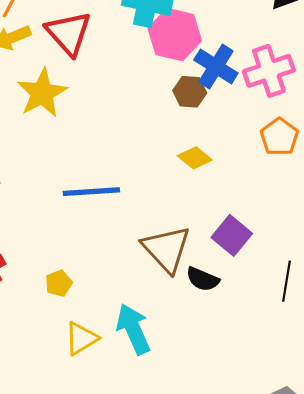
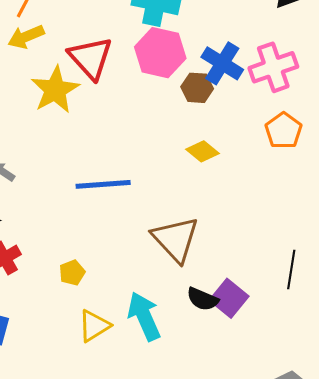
red triangle: (69, 33) -> (91, 58), moved
pink hexagon: (175, 35) -> (160, 53), moved
purple square: (232, 235) -> (229, 298), moved
black semicircle: (203, 279) -> (203, 299), moved

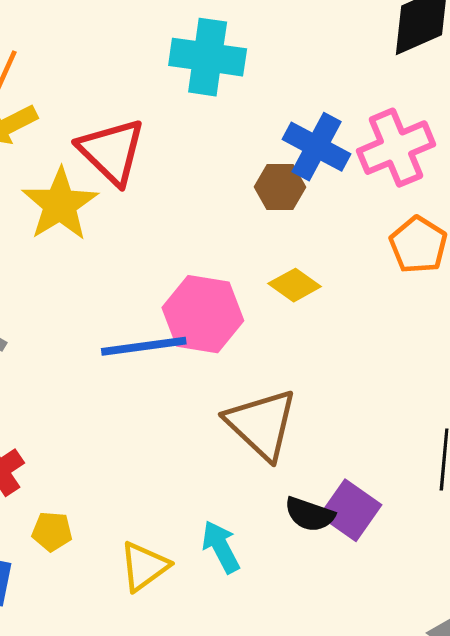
pink hexagon: (160, 53) -> (203, 314), moved
yellow pentagon: (72, 273) -> (52, 531), moved, turned 30
cyan arrow: (144, 316) -> (221, 547), size x0.7

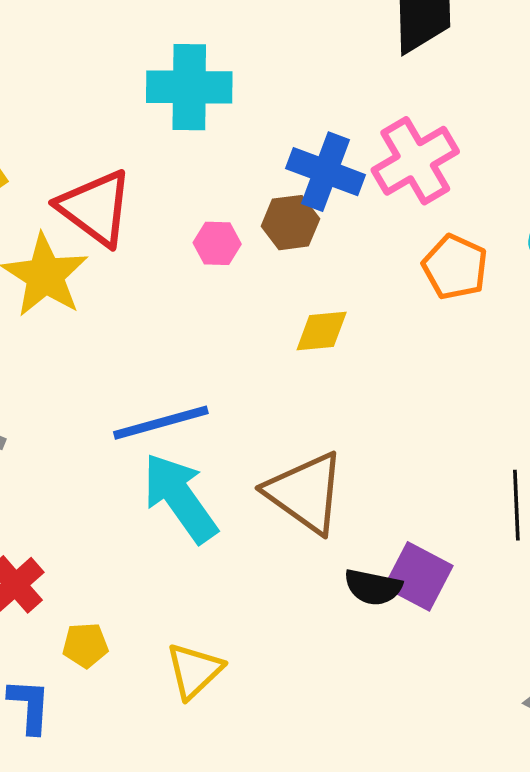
yellow diamond: (295, 285) -> (322, 331), turned -33
pink hexagon: (203, 314) -> (217, 243), moved, size x0.5
cyan arrow: (221, 547) -> (180, 498), moved, size x1.6

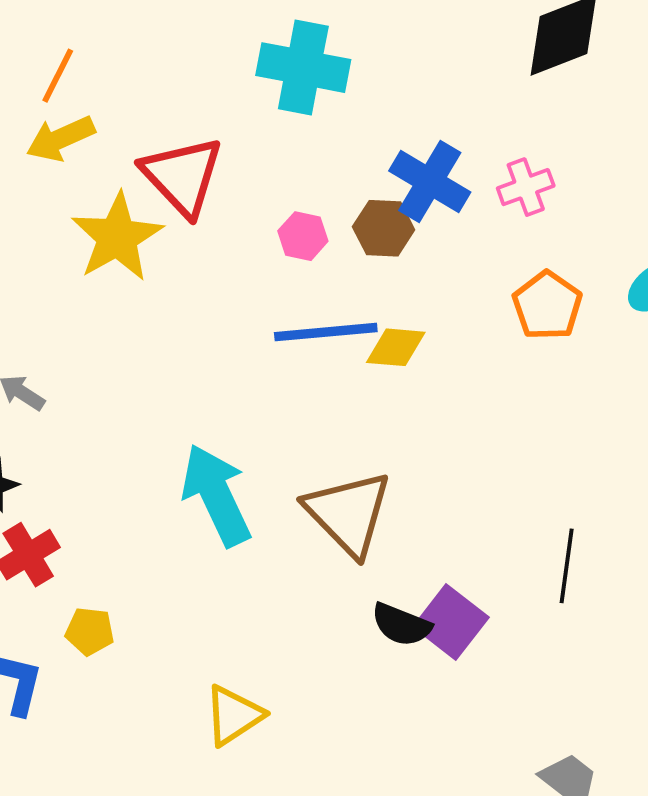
pink cross: (415, 161) -> (526, 187), size x0.6
blue line: (161, 423) -> (326, 332), moved
yellow triangle: (194, 671) -> (234, 715), moved

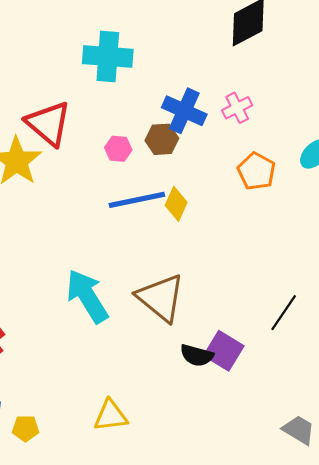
yellow diamond: (396, 347) -> (176, 204), turned -64
black line: (567, 566) -> (284, 313), turned 33
yellow pentagon: (90, 631) -> (25, 428), moved
yellow triangle: (234, 715) -> (111, 416), turned 33

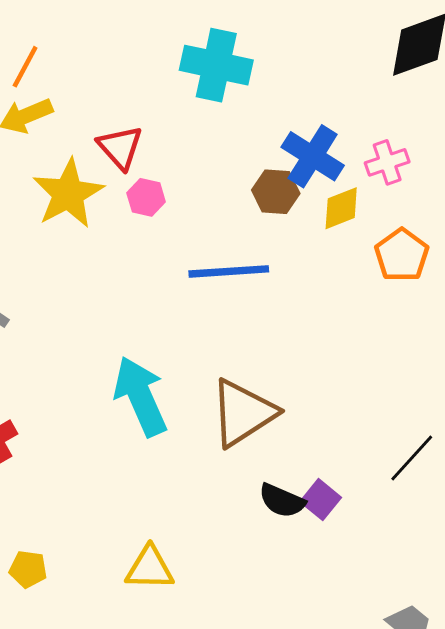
red triangle: (48, 124) -> (120, 147), size x0.7
pink hexagon: (118, 149) -> (146, 197), moved
yellow diamond: (176, 204) -> (341, 208), moved, turned 36
brown triangle: (161, 298) -> (243, 413), turned 40
purple square: (224, 351) -> (321, 500), size x0.7

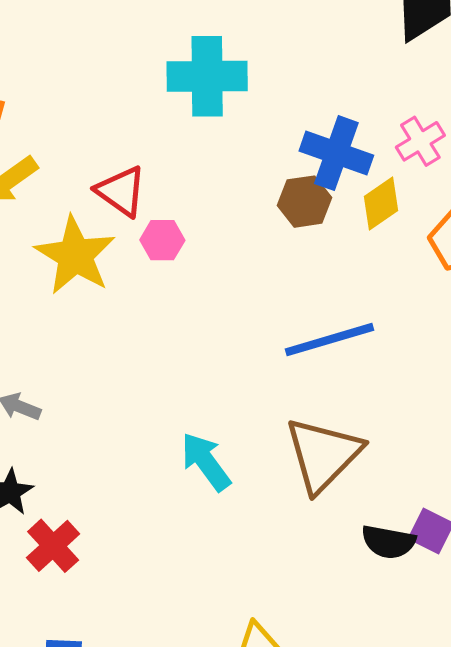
blue line: (229, 271) -> (330, 340), moved
cyan arrow: (140, 396) -> (206, 462), size x0.7

